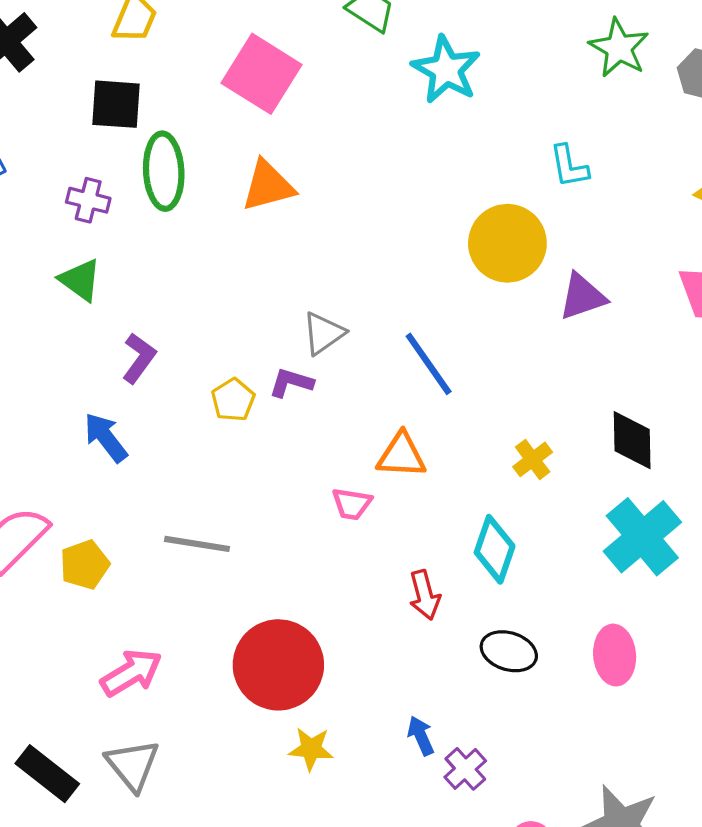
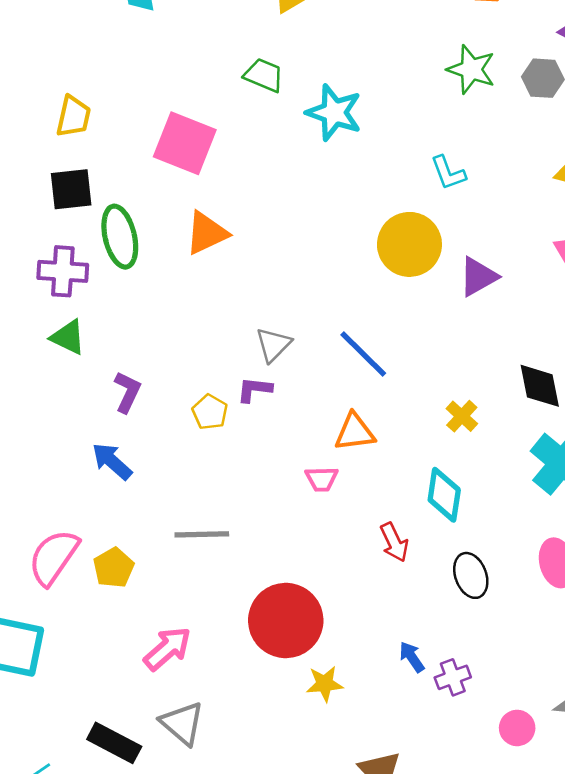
purple cross: (88, 200) -> (63, 271), size x1.4
black ellipse: (509, 651) -> (471, 575), turned 63
purple cross: (465, 769) -> (453, 677), turned 32

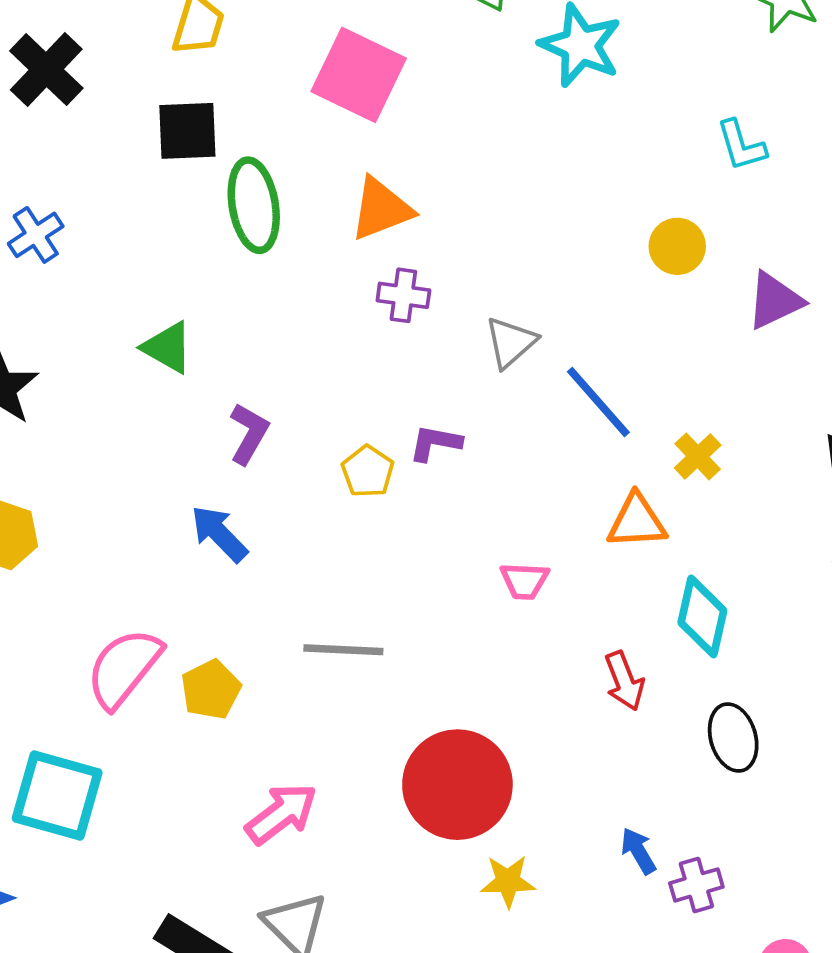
yellow circle: (409, 244) -> (677, 246), size x0.6
purple cross: (63, 271) -> (403, 295), moved, size x0.7
gray triangle: (273, 345) -> (511, 342), moved
yellow cross: (462, 416) -> (698, 456), moved
orange triangle: (355, 432) -> (637, 521), moved

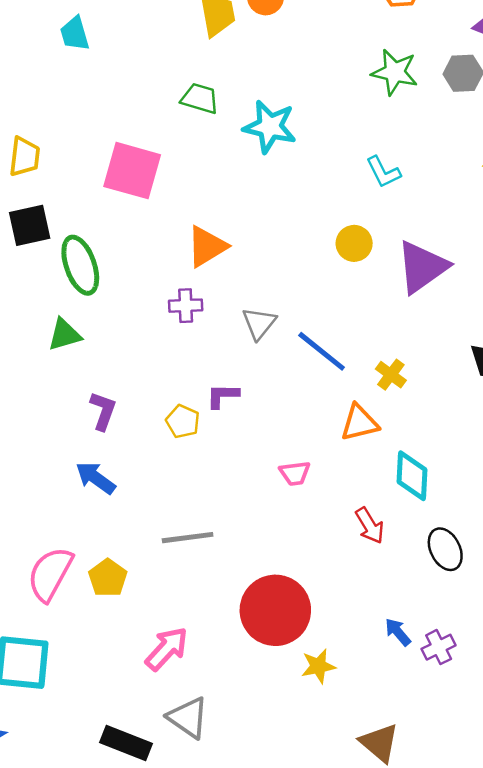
orange triangle: (381, 209) -> (207, 247), moved
purple triangle: (775, 301) -> (422, 267), size x1.4
green triangle: (168, 347) -> (64, 335), moved, turned -36

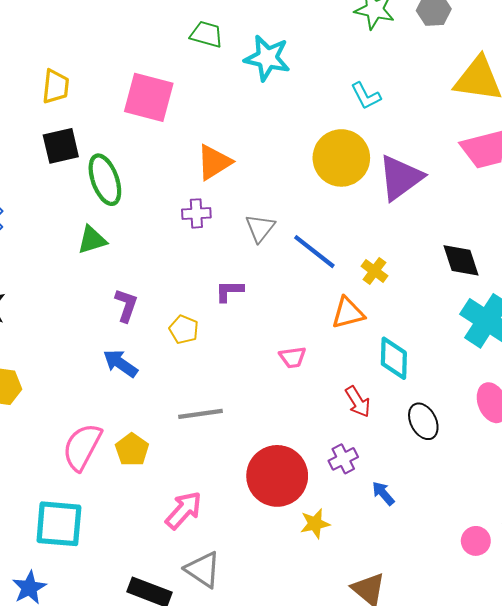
yellow circle: (354, 243) -> (341, 158), size x1.8
yellow pentagon: (183, 421) -> (184, 330), moved
purple cross: (439, 647) -> (343, 459), moved

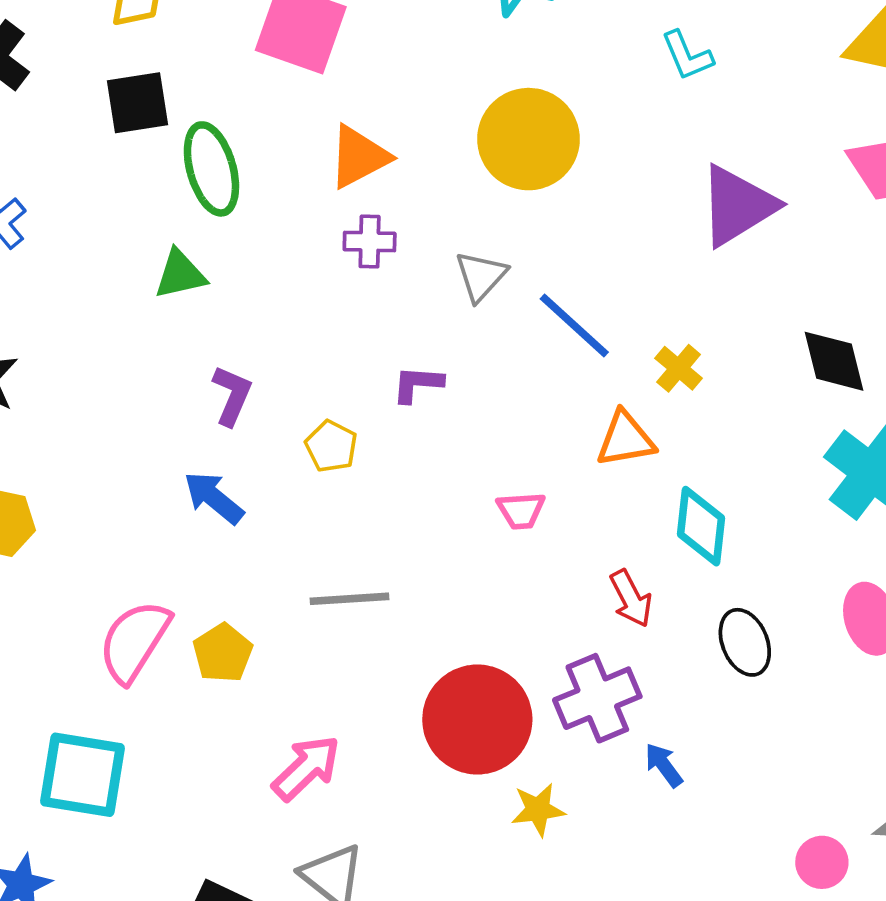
yellow circle: (341, 158) -> (528, 139), moved
orange triangle: (214, 162) -> (359, 157), moved
purple cross: (343, 459) -> (597, 698), size x1.6

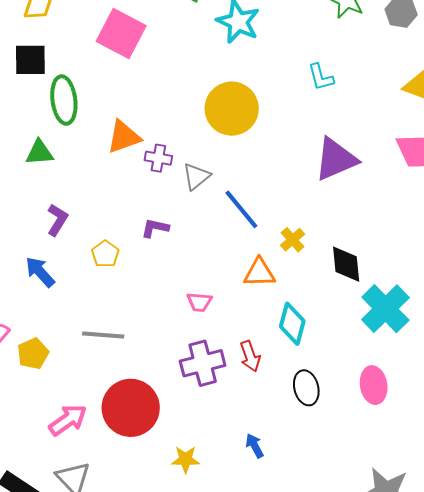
orange triangle: (359, 157) -> (124, 137), moved
purple cross: (370, 242) -> (158, 158), moved
black diamond: (834, 361) -> (346, 264), moved
purple cross: (597, 698) -> (203, 363), moved
red circle: (477, 720) -> (131, 408), moved

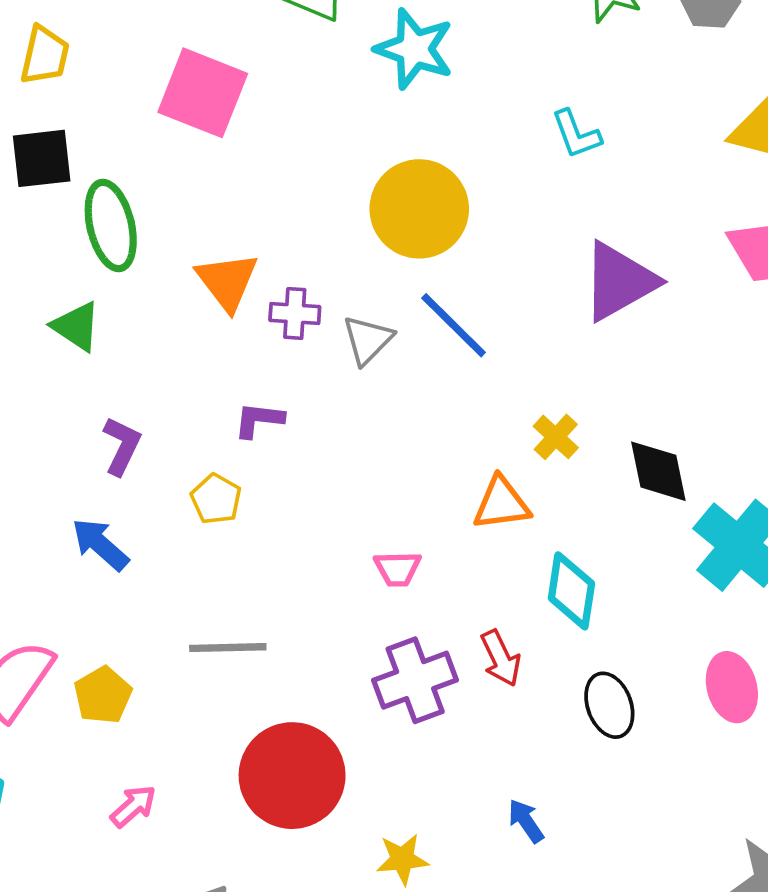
orange triangle: (124, 137) -> (227, 281), turned -42
green triangle: (40, 153) -> (76, 326), turned 44
blue line: (241, 209) -> (454, 325), moved
purple L-shape: (155, 228) -> (259, 420), moved
pink arrow: (68, 420) -> (133, 806), moved, size x0.7

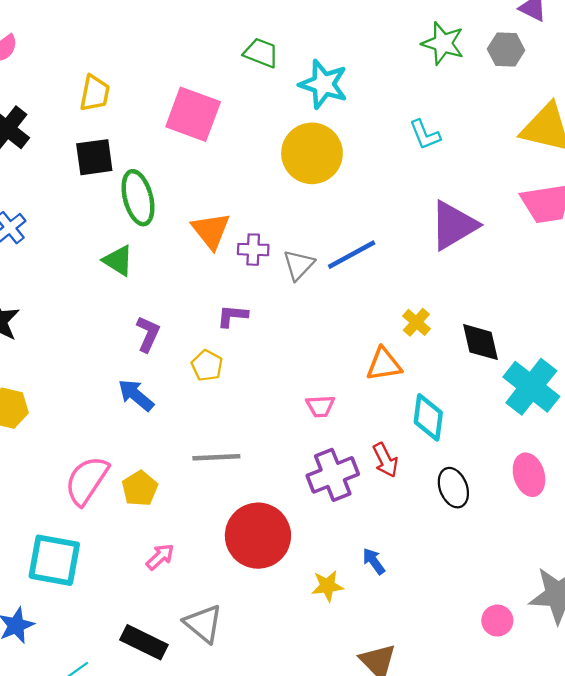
yellow circle: (419, 209) -> (312, 153), moved
blue line: (454, 325) -> (352, 255), turned -72
blue arrow: (526, 821) -> (374, 561), moved

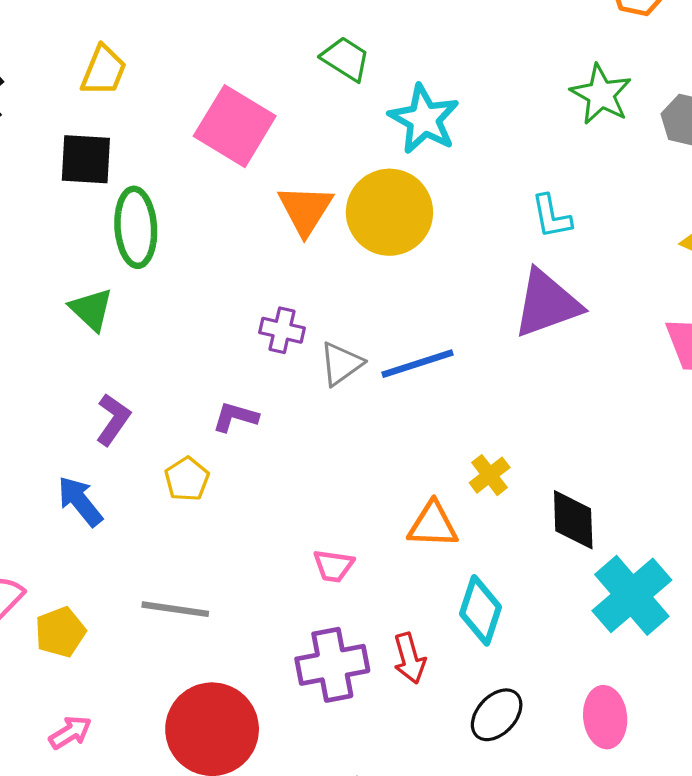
purple triangle: (454, 225) -> (547, 304), moved
orange triangle: (211, 231) -> (305, 210), moved
black ellipse: (453, 488) -> (497, 715), turned 54

